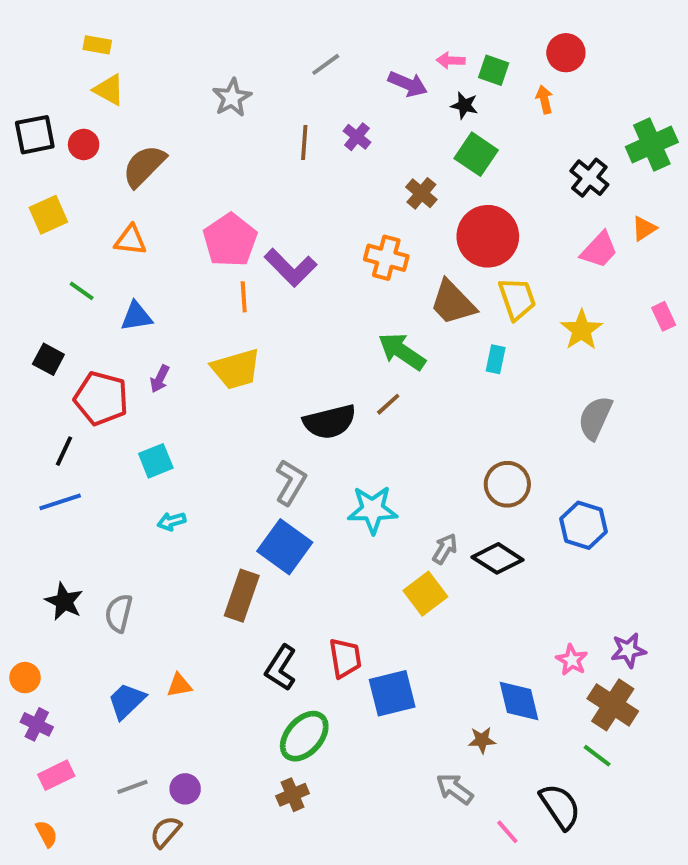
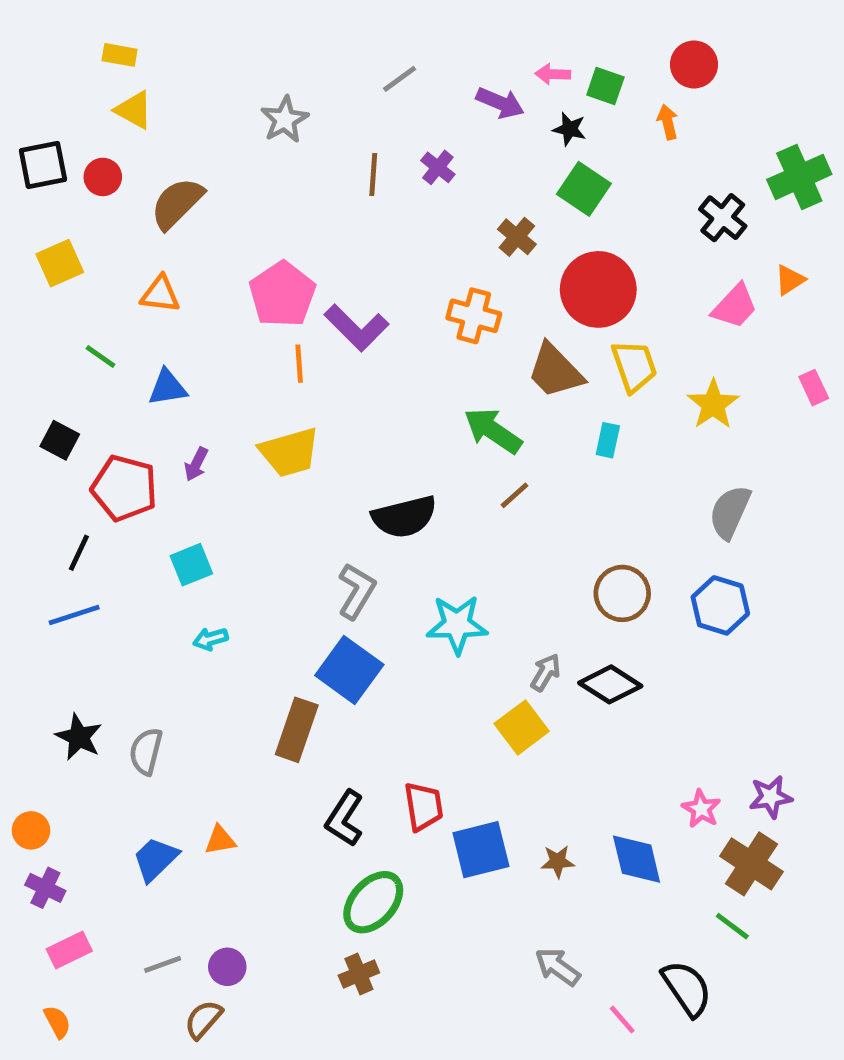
brown line: (388, 404) -> (514, 495), moved
blue hexagon: (583, 525) -> (720, 605), moved
brown star: (482, 740) -> (558, 861), moved

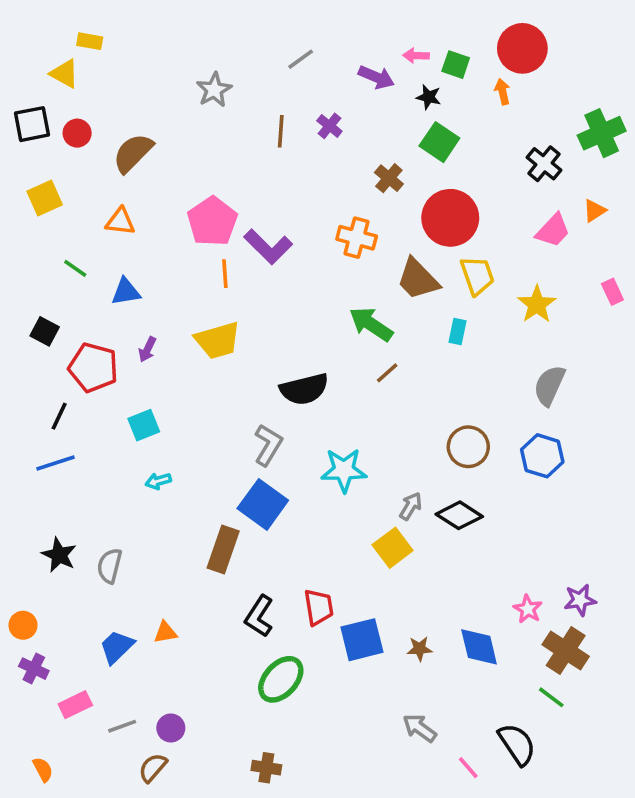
red circle: (694, 64) -> (522, 48), size x1.4
yellow triangle: (134, 110) -> (64, 74), moved
pink rectangle: (69, 950) -> (75, 705), moved
brown cross: (359, 974) -> (266, 768), moved, turned 32

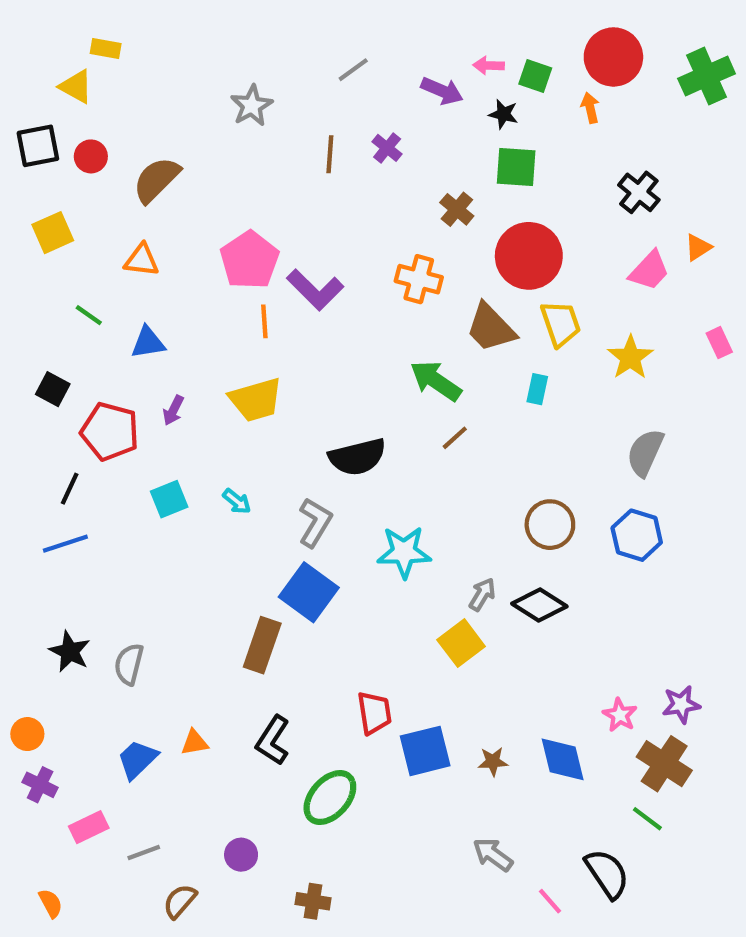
green cross: (602, 133) -> (707, 76), moved
green square: (439, 142) -> (516, 167), turned -30
cyan arrow: (158, 481) -> (237, 501), moved, turned -125
black L-shape: (259, 616) -> (273, 740), moved
purple circle: (171, 728) -> (241, 855), moved

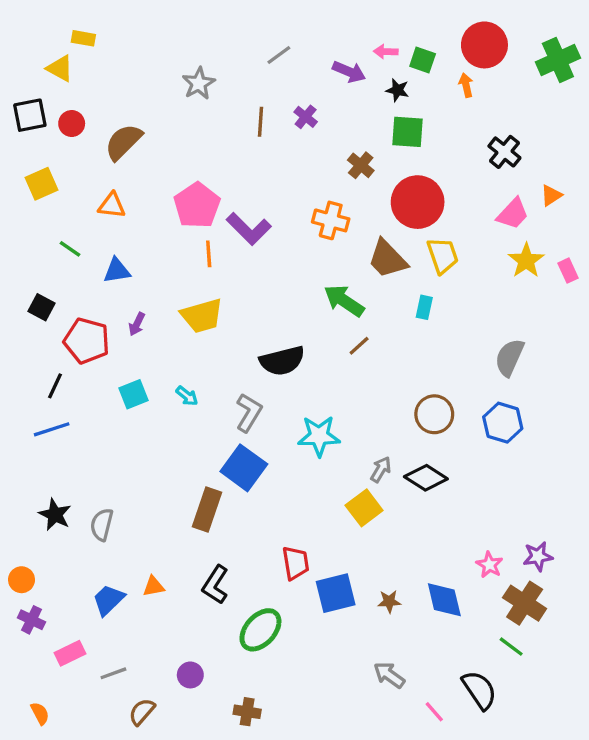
yellow star: (630, 357) -> (526, 261), moved

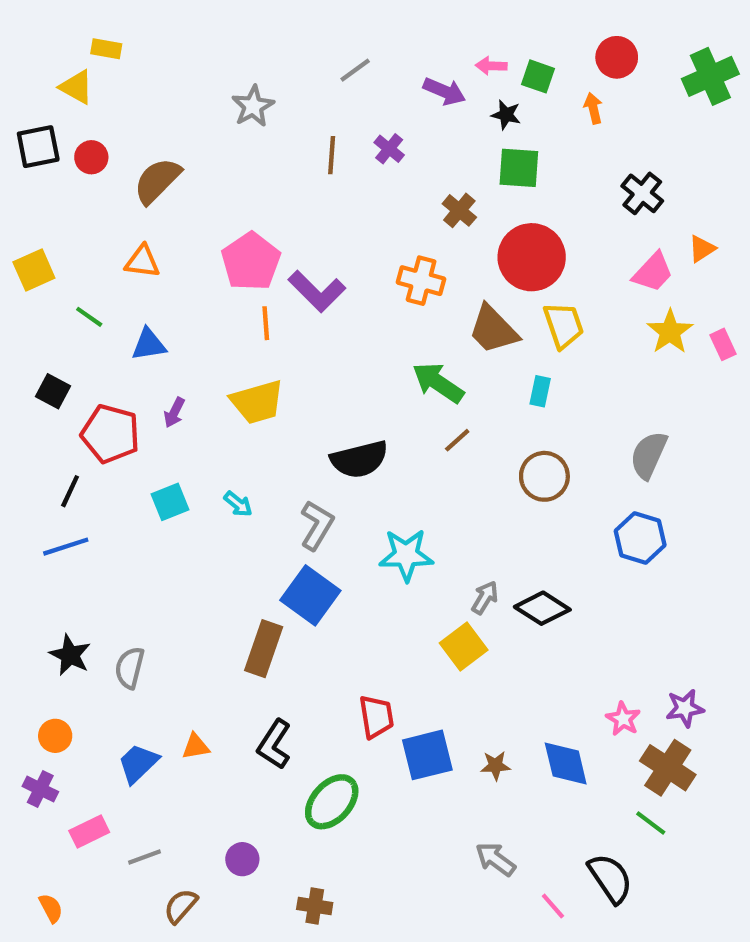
red circle: (484, 45) -> (617, 57), size x0.7
yellow square: (42, 184) -> (34, 270), moved
brown circle: (434, 414) -> (544, 476), moved
orange circle: (22, 580) -> (55, 736), moved

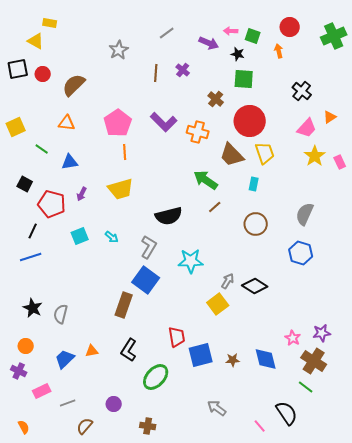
purple L-shape: (317, 291) -> (164, 122), moved
gray arrow: (495, 859) -> (217, 408), moved

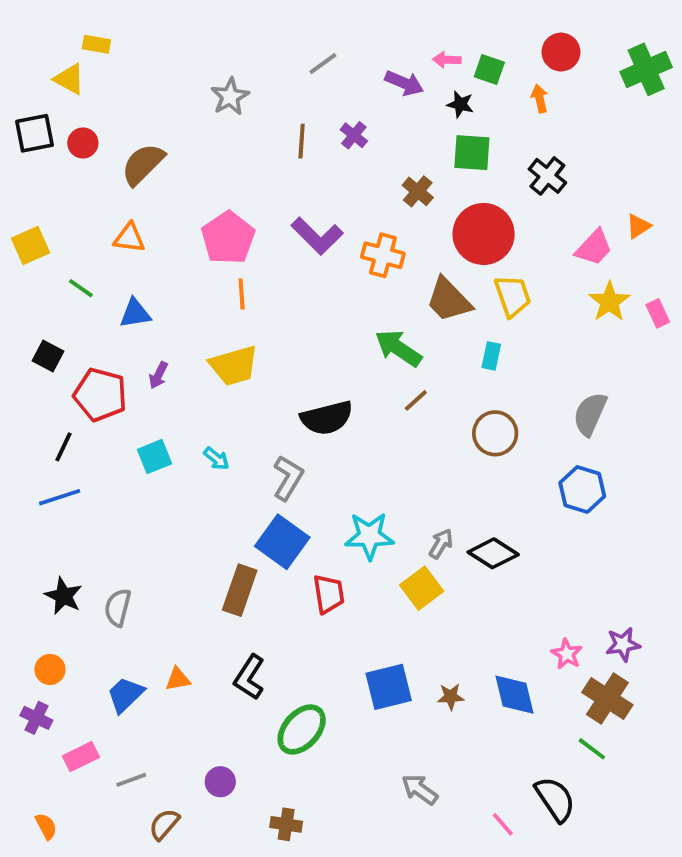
black cross: (302, 91) -> (547, 176), moved
cyan star: (191, 261) -> (369, 536), moved
red trapezoid: (177, 337) -> (329, 594), moved

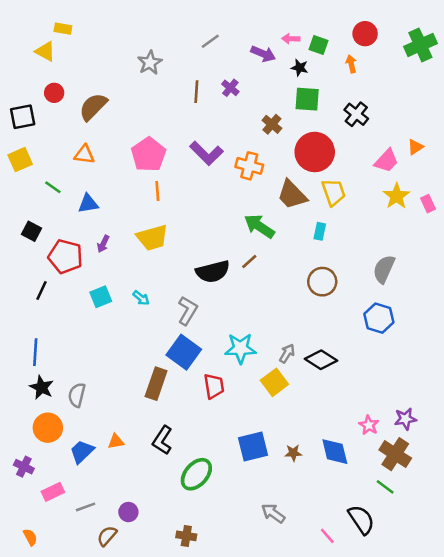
black square: (34, 133) -> (23, 117), moved
brown line: (416, 400) -> (249, 262), moved
blue line: (60, 497) -> (35, 352), moved, turned -68
orange circle: (50, 669) -> (48, 428), moved, size x1.5
purple circle: (220, 782) -> (128, 512), moved

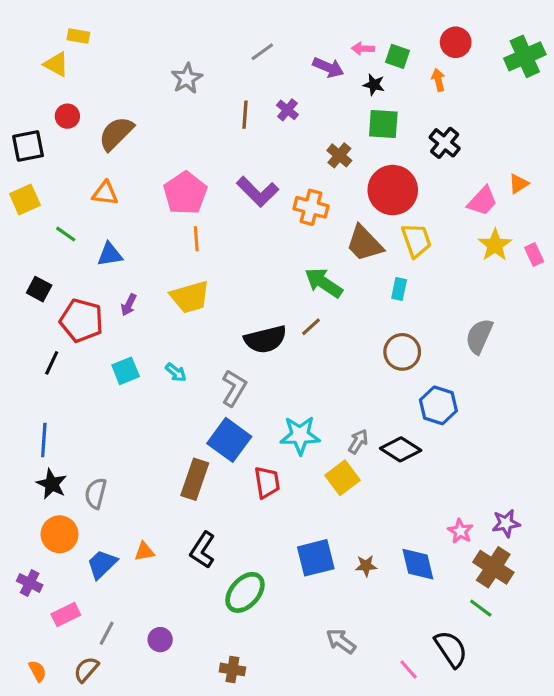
blue hexagon: (379, 318) -> (438, 405), moved
gray line: (86, 507) -> (107, 633), turned -42
brown semicircle: (107, 536) -> (86, 669), moved

